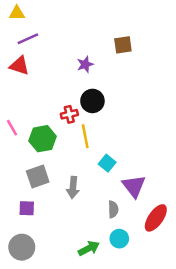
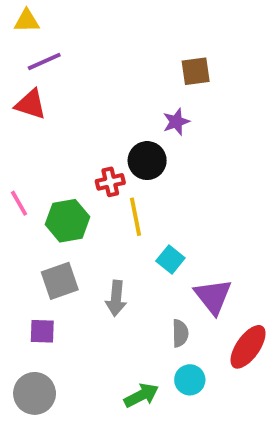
purple star: (85, 64) -> (176, 122), moved

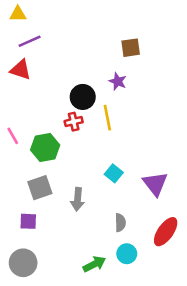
purple star: (176, 122) -> (118, 81), turned -30
black circle: (147, 161) -> (83, 97), moved
yellow line: (135, 217) -> (107, 118), moved
purple triangle: (213, 296) -> (155, 184), moved

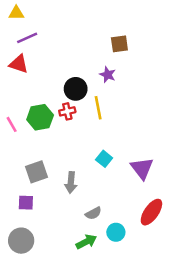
green hexagon: (45, 147) -> (40, 117), moved
gray semicircle: (120, 223) -> (93, 213), moved, turned 63

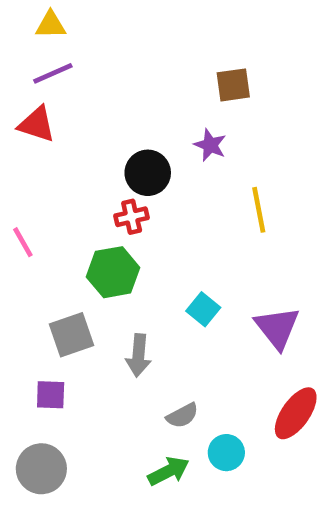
yellow triangle: (16, 13) -> (51, 25), moved
yellow line: (98, 108) -> (259, 210), moved
green hexagon: (40, 117) -> (113, 272), moved

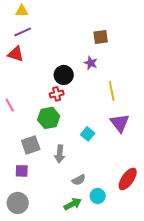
purple triangle: (277, 328) -> (120, 123), moved

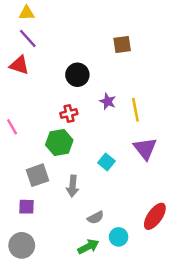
purple line: (23, 32) -> (28, 38), turned 72
purple star: (91, 63) -> (108, 101), moved
black circle: (64, 75) -> (77, 75), moved

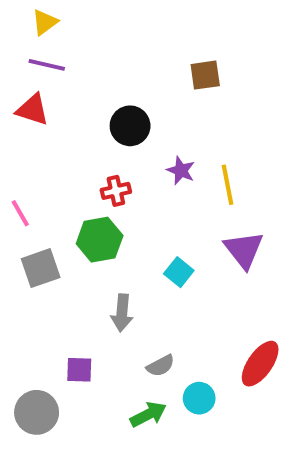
yellow triangle: (27, 13) -> (45, 22), turned -35
purple line: (28, 38) -> (47, 65), turned -35
gray square: (37, 175) -> (41, 268), moved
purple square: (27, 207) -> (79, 370), moved

